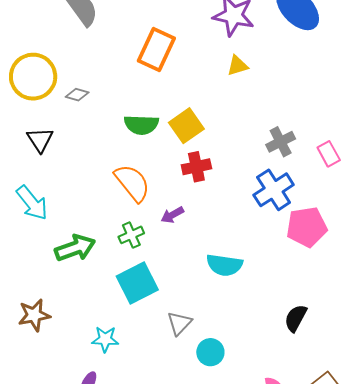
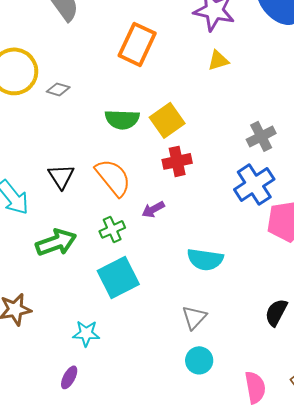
black triangle: (40, 140) -> (61, 176), moved
gray triangle: (179, 323) -> (194, 317), moved
cyan circle: (210, 352) -> (199, 360), moved

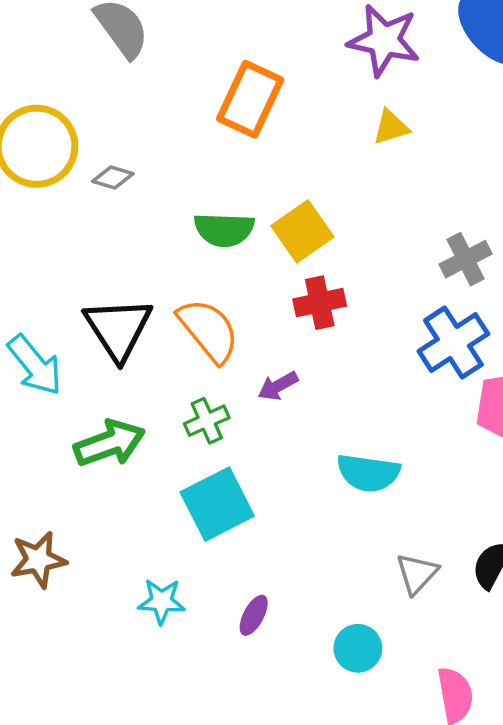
black triangle: (61, 176) -> (118, 329), size x1.5
gray triangle: (194, 317) -> (417, 574), moved
purple ellipse: (69, 377) -> (254, 615), moved

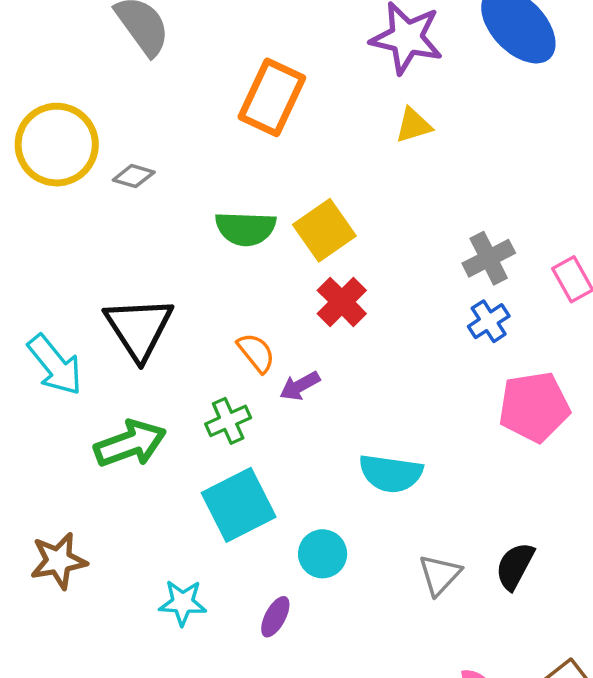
red cross: (320, 303) -> (342, 302), turned -33
orange semicircle: (208, 330) -> (256, 353), moved, size x0.6
blue cross: (453, 343) -> (489, 321), moved, size x0.6
cyan circle: (358, 648) -> (323, 554), moved

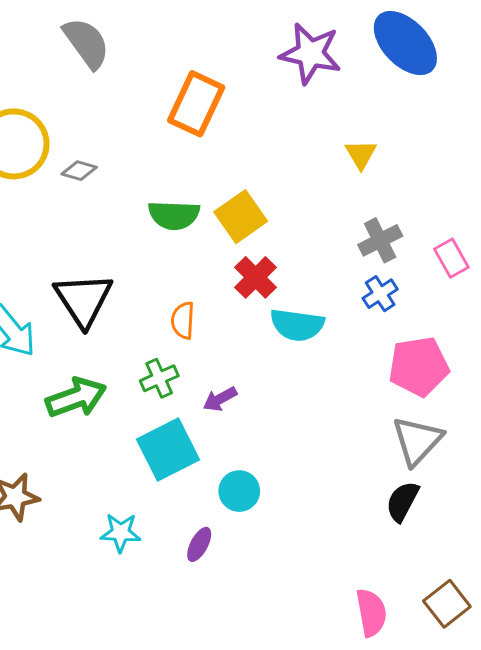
yellow triangle: (413, 125) -> (361, 154), moved, turned -44
orange semicircle: (256, 353) -> (183, 320), turned -138
purple arrow: (300, 386) -> (220, 399), moved
cyan semicircle: (391, 473) -> (297, 325), moved
gray triangle: (440, 575) -> (417, 441), moved, size x1.4

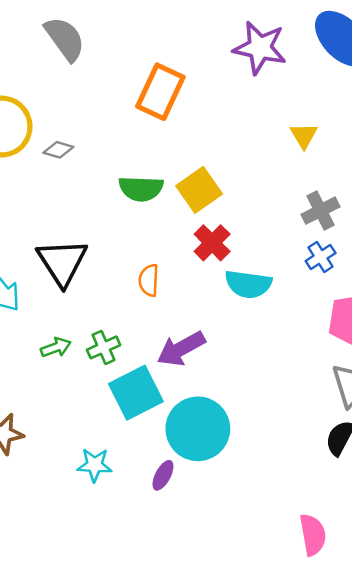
green cross: (159, 378) -> (104, 347), moved
green arrow: (76, 398) -> (56, 347), size x0.6
purple arrow: (220, 399) -> (181, 349), size x1.6
cyan circle: (239, 491) -> (198, 429), size x1.8

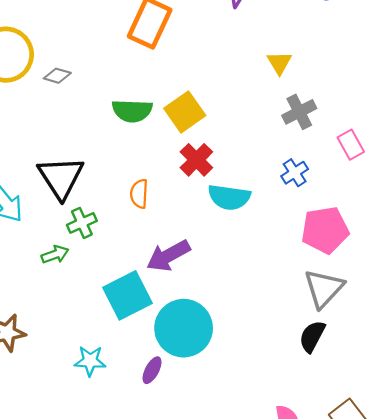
gray cross: (321, 211) -> (299, 112), moved
green cross: (104, 347) -> (82, 223), moved

